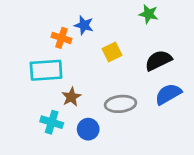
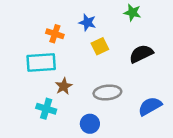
blue star: (84, 25) -> (87, 23), moved
blue semicircle: (168, 94) -> (150, 106), moved
blue circle: (88, 129) -> (90, 124), moved

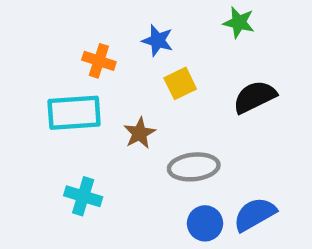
brown star: (64, 86) -> (140, 133), moved
blue semicircle: (150, 106) -> (255, 214), moved
blue circle: (90, 124) -> (205, 223), moved

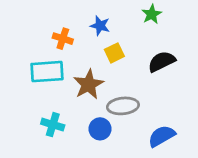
green star: (239, 22) -> (152, 14), turned 30
brown star: (140, 133) -> (89, 84), size x1.5
blue circle: (205, 223) -> (100, 129), moved

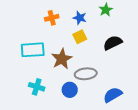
blue star: (100, 26) -> (80, 18), moved
orange cross: (63, 39) -> (52, 18), moved, turned -32

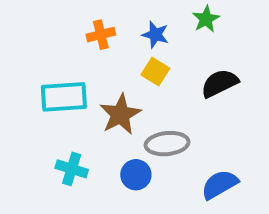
yellow square: (80, 37) -> (155, 72), turned -32

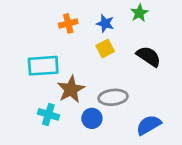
yellow square: (155, 72) -> (105, 49), turned 30
black semicircle: (220, 83) -> (149, 56), turned 60
brown star: (120, 114) -> (71, 89), moved

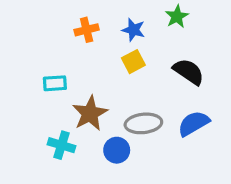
cyan rectangle: (43, 66) -> (55, 83), size x0.6
blue semicircle: (149, 125) -> (194, 123), moved

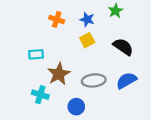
orange cross: (87, 30) -> (57, 19), turned 32
blue circle: (117, 150) -> (76, 107), moved

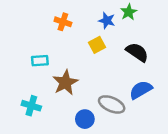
blue star: (87, 19) -> (107, 21), moved
gray ellipse: (94, 80) -> (112, 104), moved, turned 30
cyan cross: (40, 95) -> (31, 106), moved

